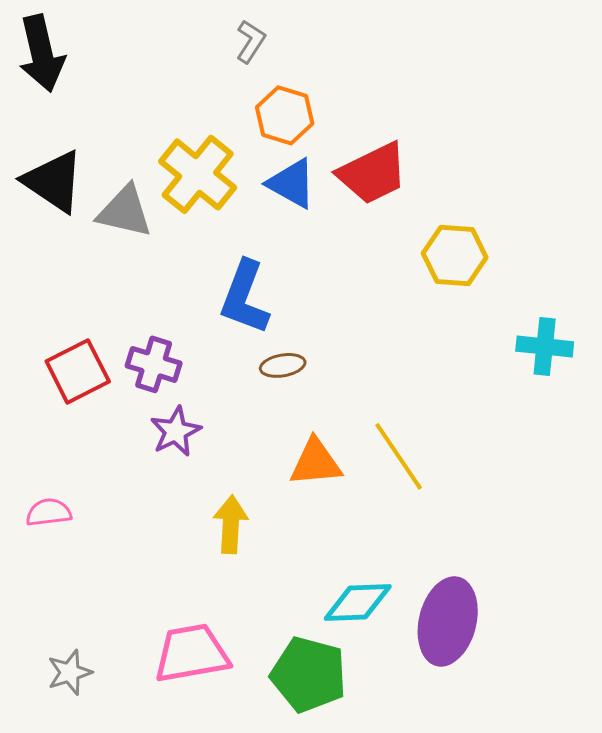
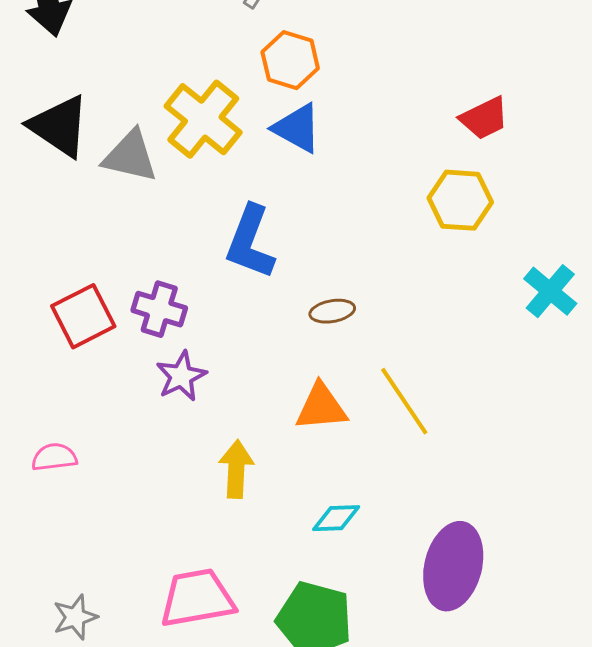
red trapezoid: (373, 173) -> (484, 118), moved, size x0.7
cyan cross: (545, 346) -> (550, 291), turned 34
brown ellipse: (283, 365) -> (332, 311), moved
cyan diamond: (358, 602) -> (336, 518), moved, size x0.7

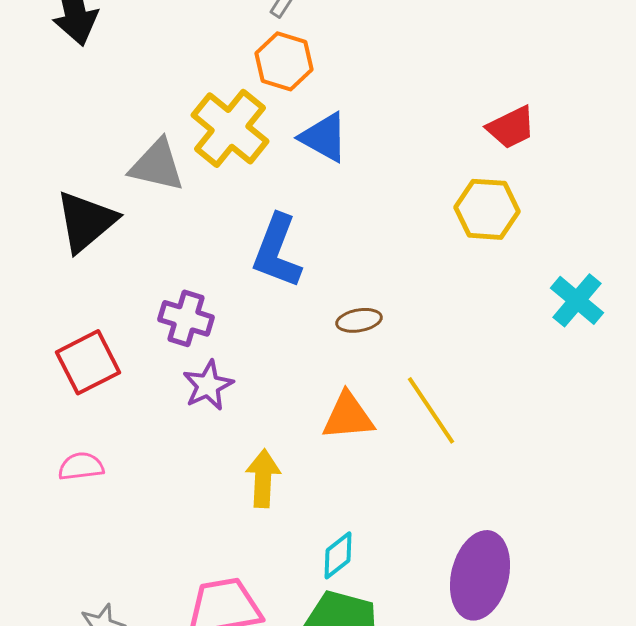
orange hexagon: (290, 60) -> (284, 61), moved
black triangle: (59, 126) -> (86, 221), moved, turned 46
red square: (83, 316) -> (88, 362), moved
cyan diamond: (336, 518) -> (338, 555), moved, turned -36

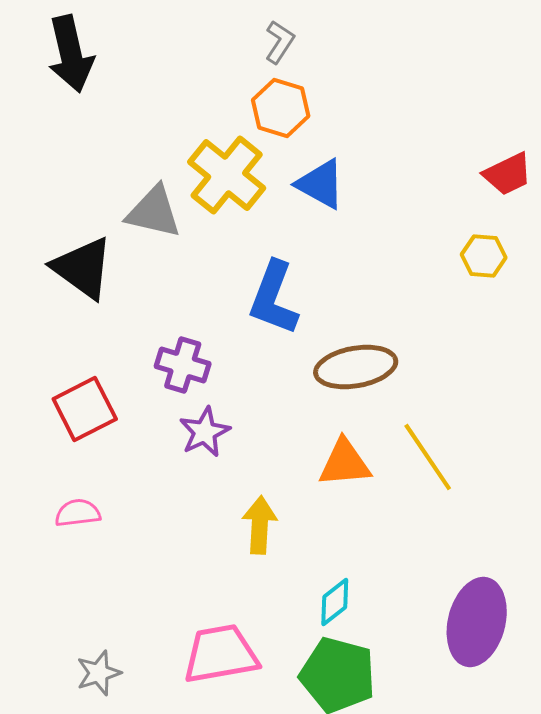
yellow hexagon: (487, 209) -> (484, 256), size x0.7
black triangle: (86, 221) -> (83, 268), turned -44
brown ellipse: (359, 320) -> (356, 367), size x1.8

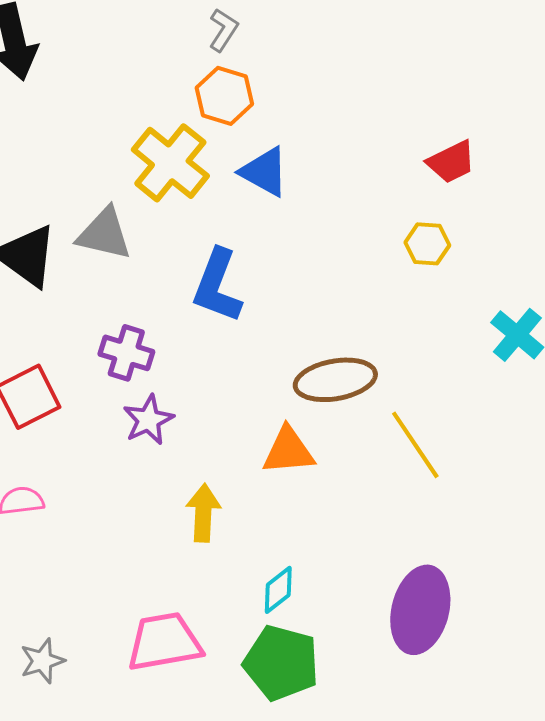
gray triangle: (154, 212) -> (104, 234), moved
brown ellipse: (356, 367) -> (335, 380), moved
yellow line: (428, 457) -> (415, 445), moved

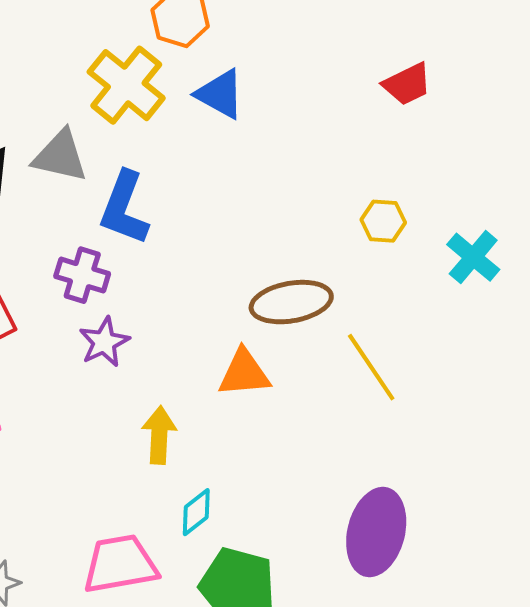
yellow hexagon: (427, 244) -> (383, 221), moved
blue L-shape: (217, 286) -> (124, 208), moved
cyan diamond: (278, 590) -> (196, 512), moved

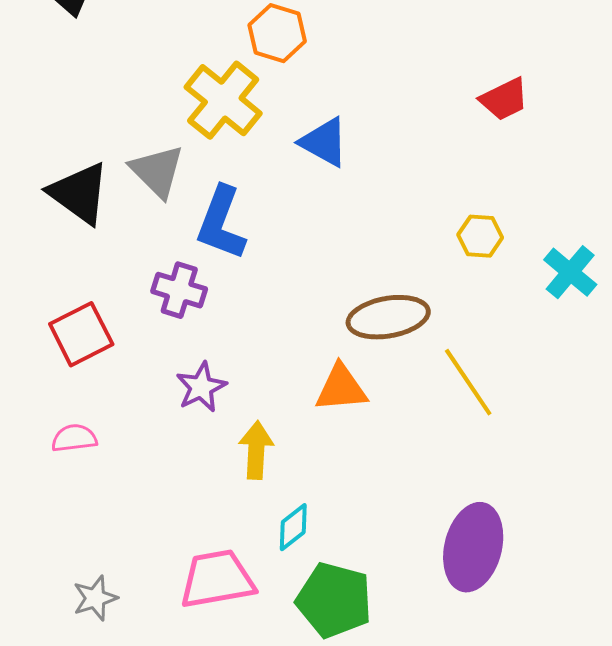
blue triangle: (220, 94) -> (324, 142), moved
gray triangle: (60, 156) -> (157, 171), turned 32
purple star: (104, 342) -> (201, 387), moved

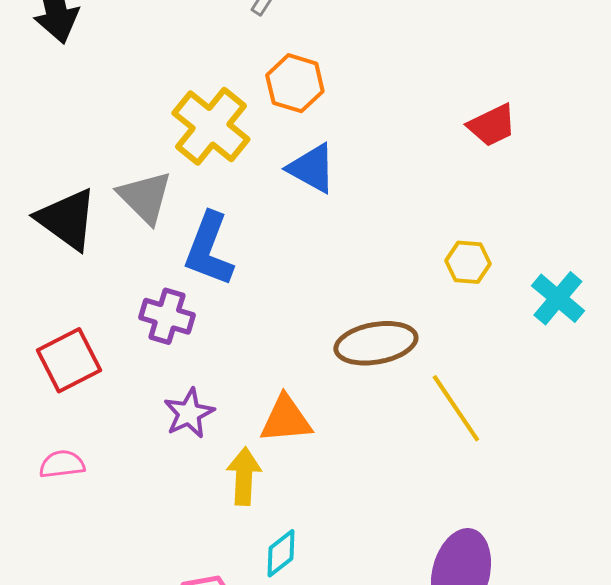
orange hexagon: (277, 33) -> (295, 83), moved
orange triangle: (341, 388) -> (286, 419), moved

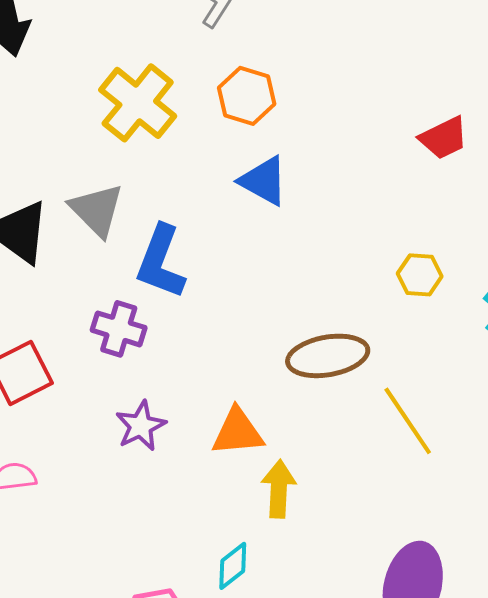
yellow cross: (211, 126) -> (138, 103), moved
yellow arrow: (244, 476) -> (279, 489), moved

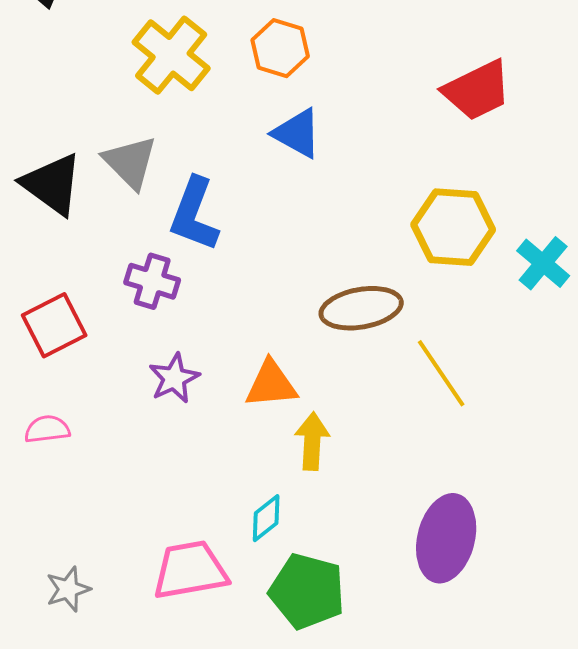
red trapezoid: (444, 138) -> (477, 90), size x1.4
yellow hexagon: (420, 275) -> (453, 227), size x1.8

